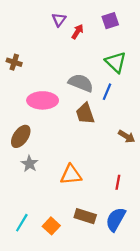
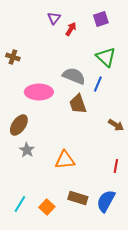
red line: (118, 182) -> (116, 166), moved

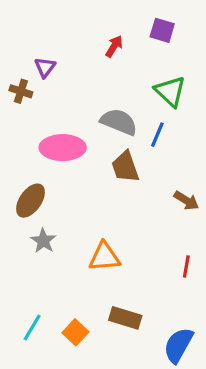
purple triangle: (54, 18) -> (45, 67), moved
purple square: (101, 19) -> (162, 30), turned 35
blue semicircle: (106, 201) -> (178, 345), moved

